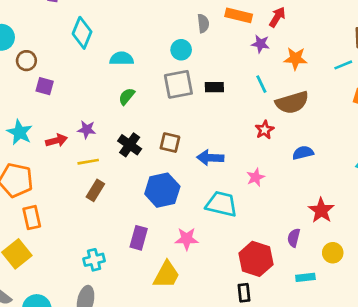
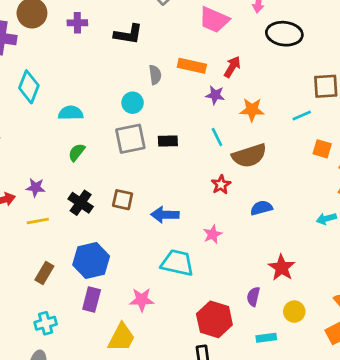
brown rectangle: (95, 190) -> (44, 273), moved
blue hexagon: (162, 190) -> (91, 260), moved

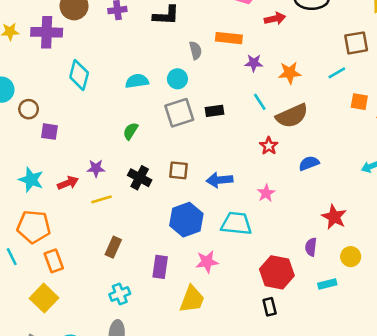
red arrow: (232, 67) -> (275, 19), moved, turned 54
cyan semicircle: (71, 113) -> (137, 81), moved
blue hexagon: (91, 260) -> (186, 220), moved

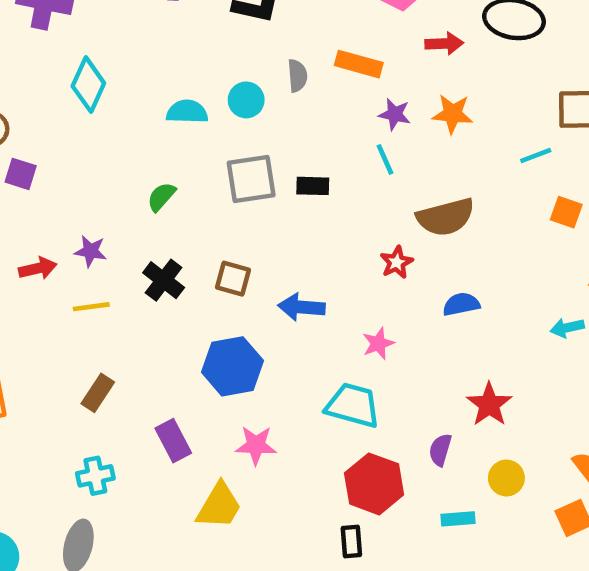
orange star: (290, 73) -> (453, 114), moved
cyan circle: (177, 79) -> (246, 100), moved
cyan line: (260, 102) -> (385, 159), moved
cyan trapezoid: (236, 224) -> (353, 405), moved
purple rectangle: (160, 267) -> (173, 441), turned -45

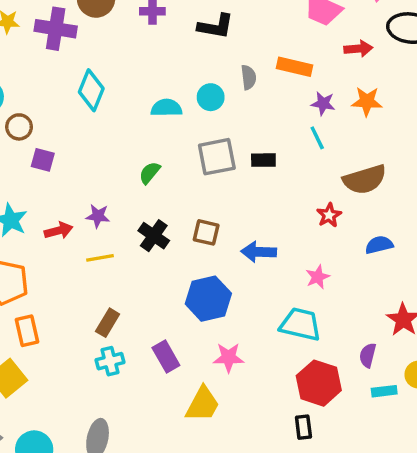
cyan cross: (95, 476) -> (110, 361), moved
cyan rectangle: (458, 519) -> (384, 391), moved

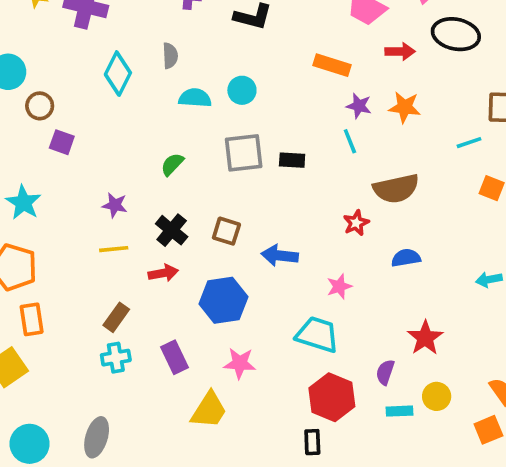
gray semicircle: (249, 77) -> (170, 56), moved
red arrow: (59, 231) -> (163, 273), moved

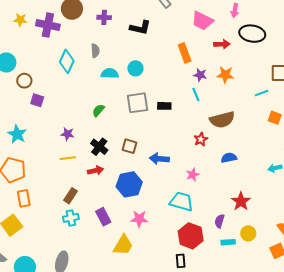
orange rectangle: (332, 65) -> (185, 53), turned 54

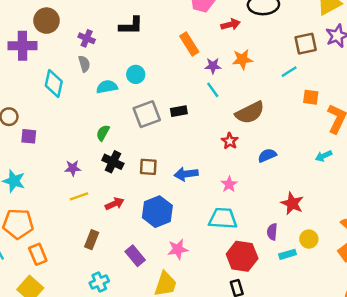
purple cross: (104, 17) -> (87, 38), moved, turned 32
black cross: (99, 147) -> (113, 162), moved
cyan cross: (71, 218) -> (99, 282), moved

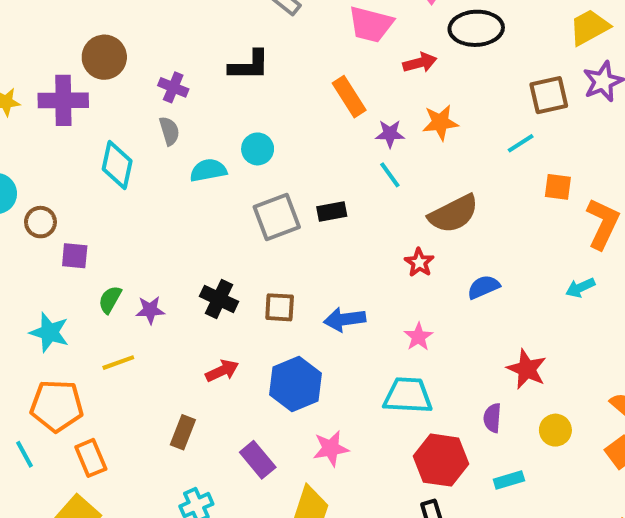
green semicircle: (103, 133) -> (110, 300), moved
yellow line: (79, 196) -> (118, 363), moved
cyan rectangle: (287, 254) -> (509, 480), moved

